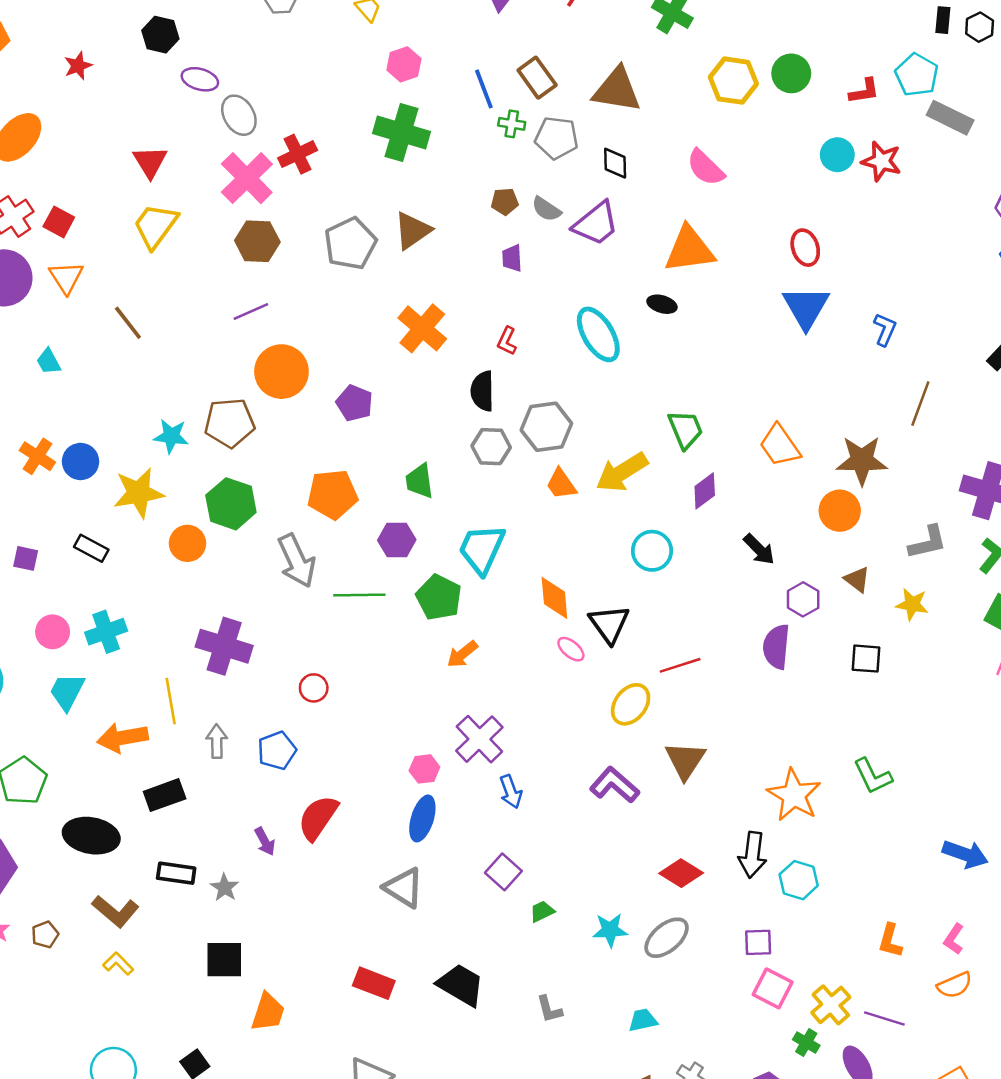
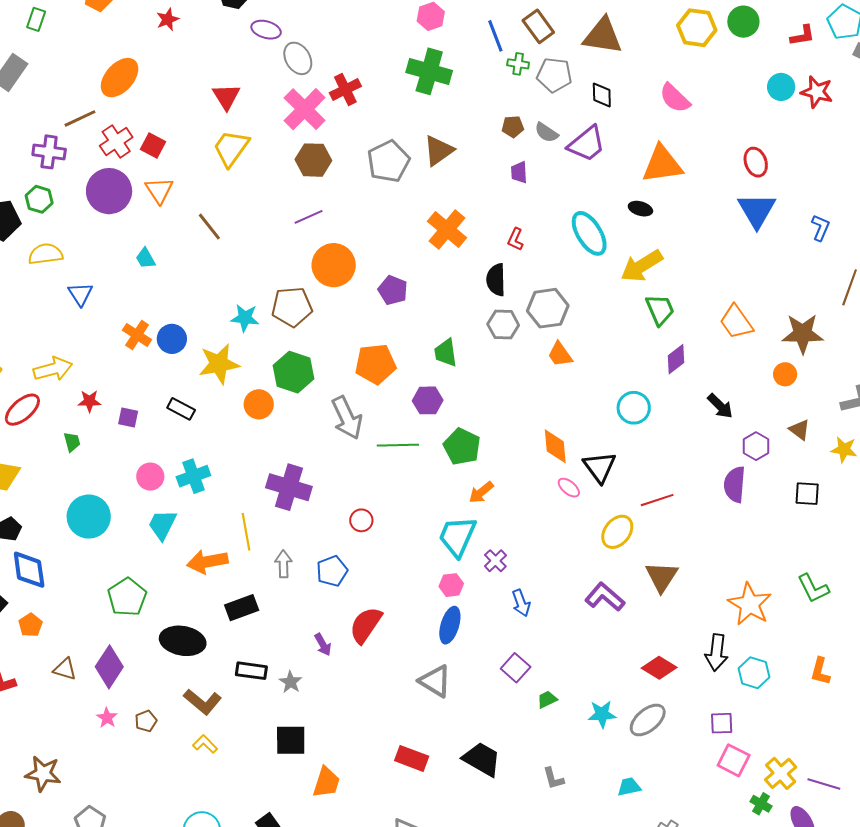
yellow arrow: (622, 472) -> (642, 266), moved
orange circle: (840, 511) -> (785, 374), size x0.7
cyan trapezoid: (482, 549) -> (457, 536), moved
purple cross: (479, 739) -> (495, 561), size x0.6
orange L-shape: (890, 941) -> (820, 671), moved

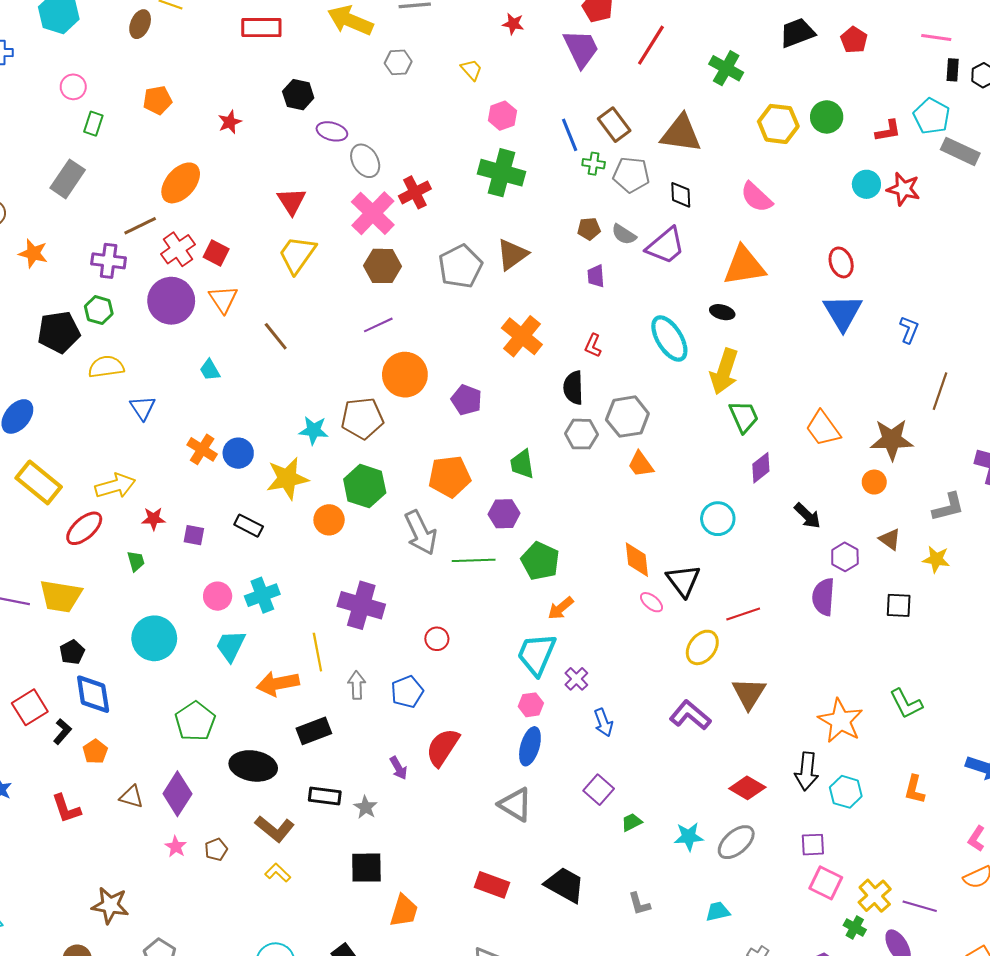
yellow arrow: (642, 266) -> (724, 372), turned -39

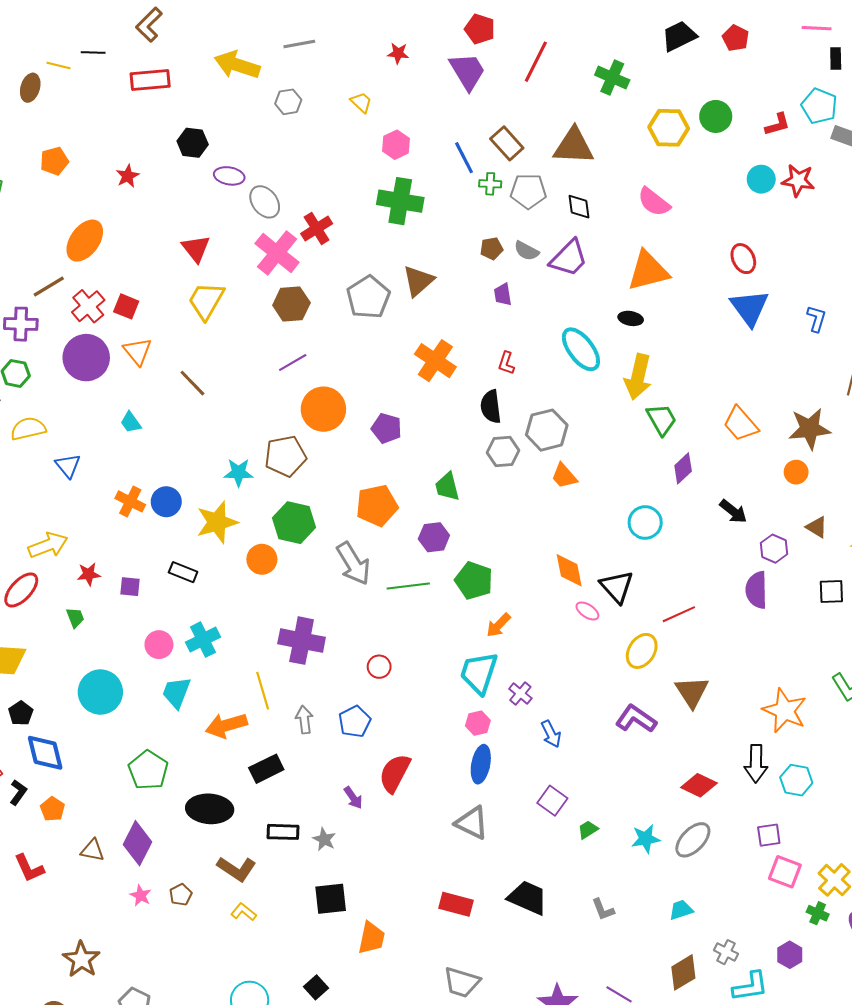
brown star: (110, 905) -> (81, 959), turned 30

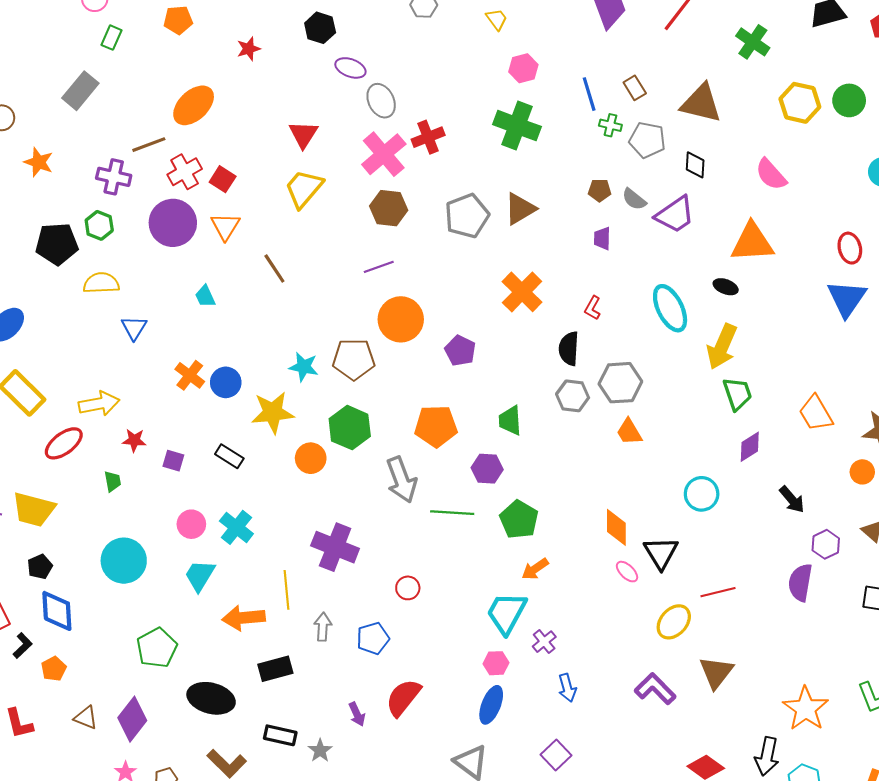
brown rectangle: (507, 143) -> (635, 88), size x0.7
cyan cross: (203, 640) -> (236, 527), turned -36

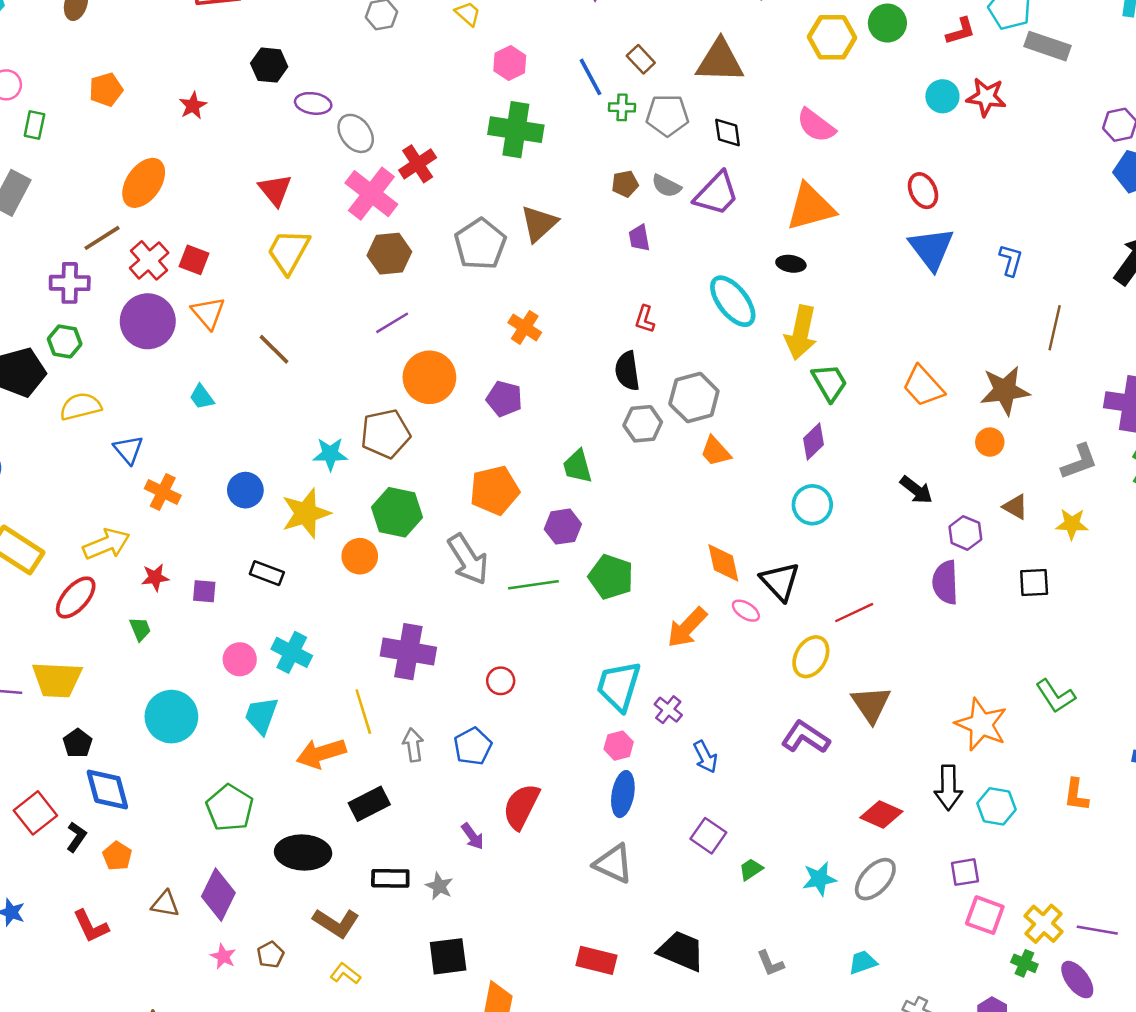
orange cross: (522, 292) -> (525, 327), moved, size x0.7
orange cross: (190, 375) -> (163, 492), moved
purple diamond: (750, 447) -> (814, 442), moved
orange arrow: (535, 569) -> (687, 627), moved, size x1.4

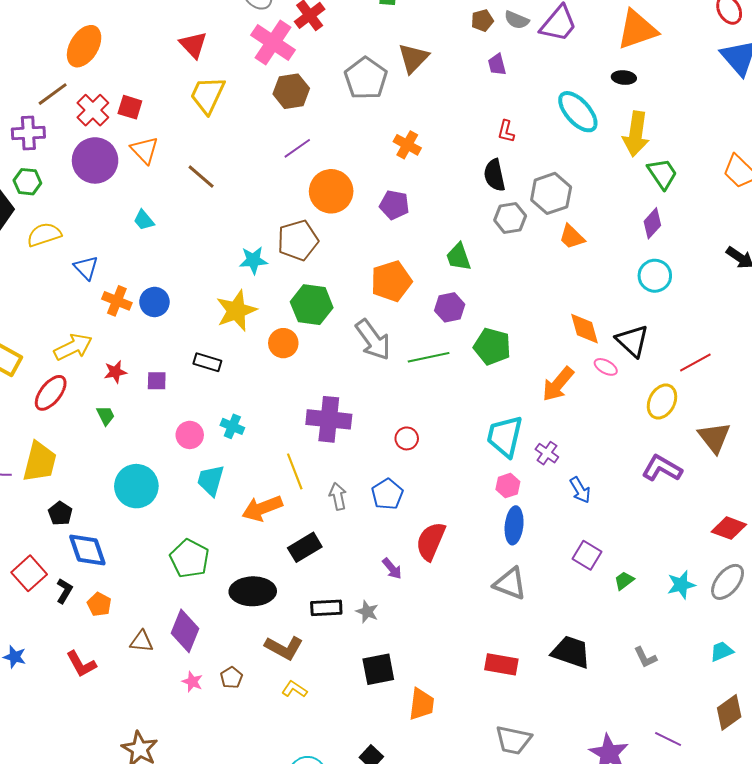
blue circle: (245, 490) -> (154, 302), moved
cyan cross: (292, 652) -> (232, 426), size x0.7
yellow trapezoid: (57, 680) -> (40, 462), turned -75

